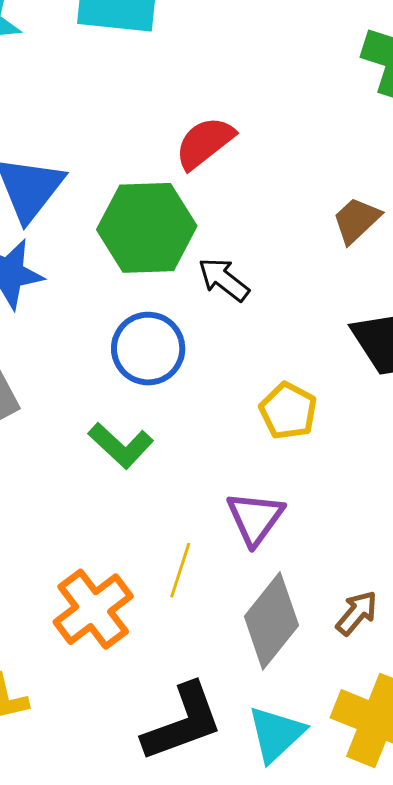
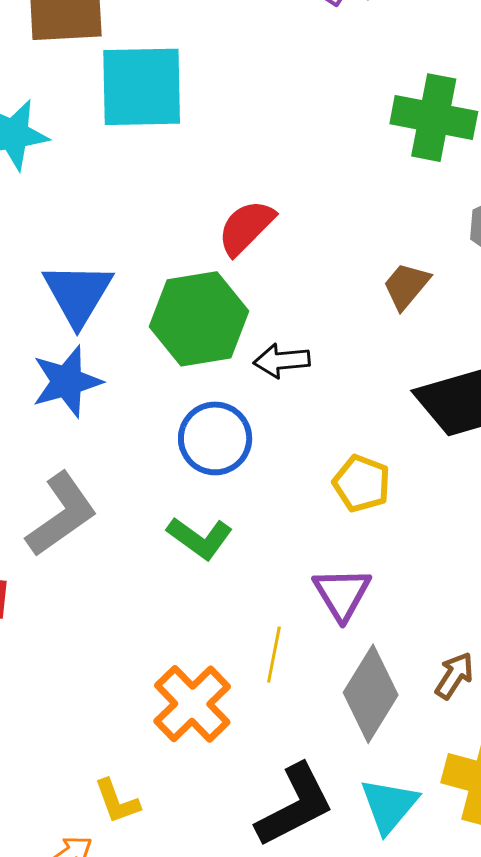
black arrow: (224, 279) -> (282, 361), turned -36

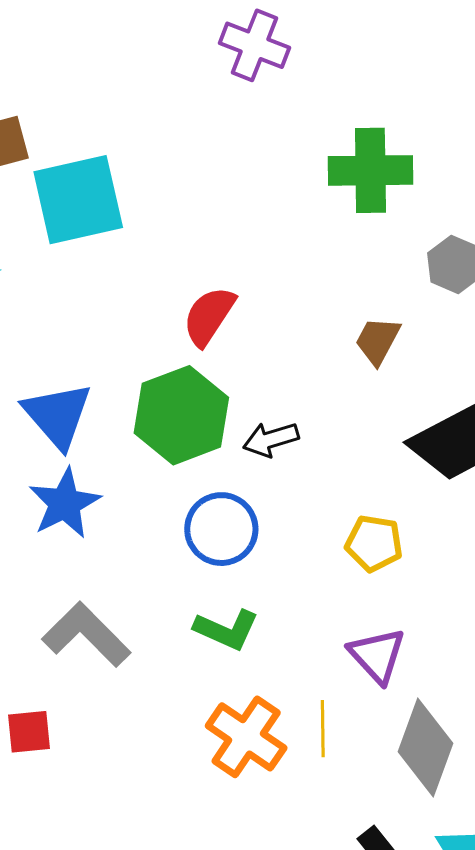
gray L-shape: (61, 514) -> (86, 635), turned -88
orange cross: (192, 704) -> (246, 737), moved

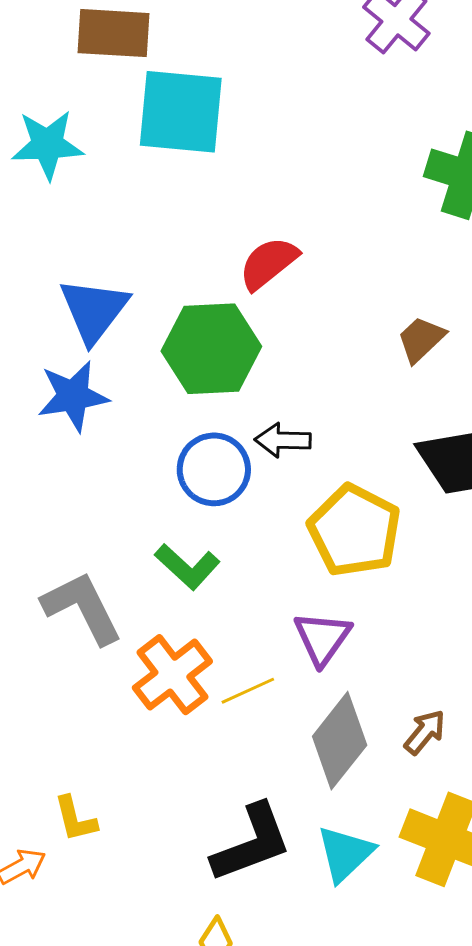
black arrow: (271, 439) -> (283, 440), moved
yellow pentagon: (374, 543) -> (354, 531), size x1.6
gray L-shape: (86, 635) -> (82, 608), moved
yellow line: (323, 729) -> (248, 691), turned 48

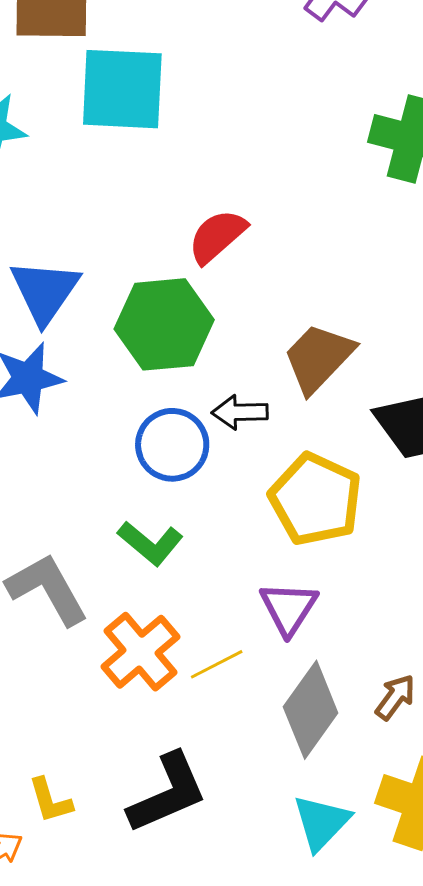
brown trapezoid: (421, 339) -> (319, 358), moved, size x1.5
black L-shape: (252, 843) -> (168, 793), moved

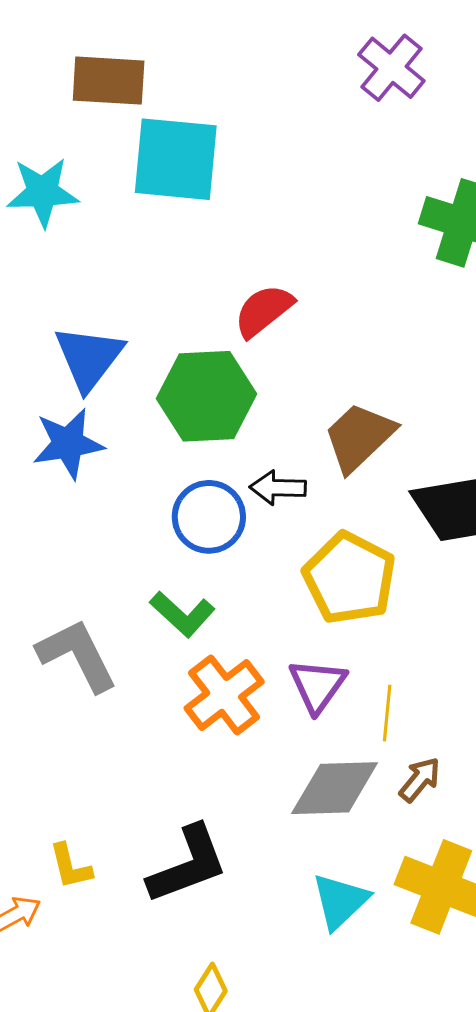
orange cross: (141, 652) -> (224, 695), moved
yellow line: (217, 664) -> (387, 713), moved, turned -60
gray diamond: (311, 710) -> (335, 788), turned 50

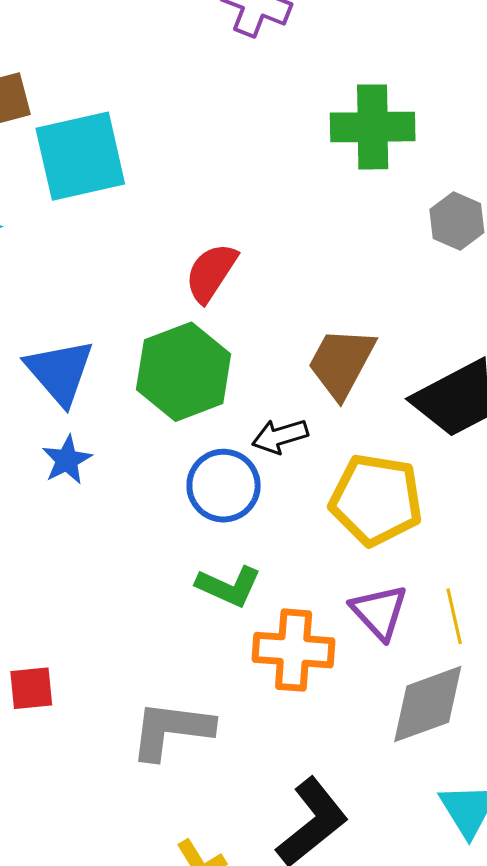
blue star: (68, 444) -> (67, 460), size x0.7
gray L-shape: (77, 655) -> (171, 730), moved, turned -38
orange cross: (224, 695) -> (294, 650), turned -30

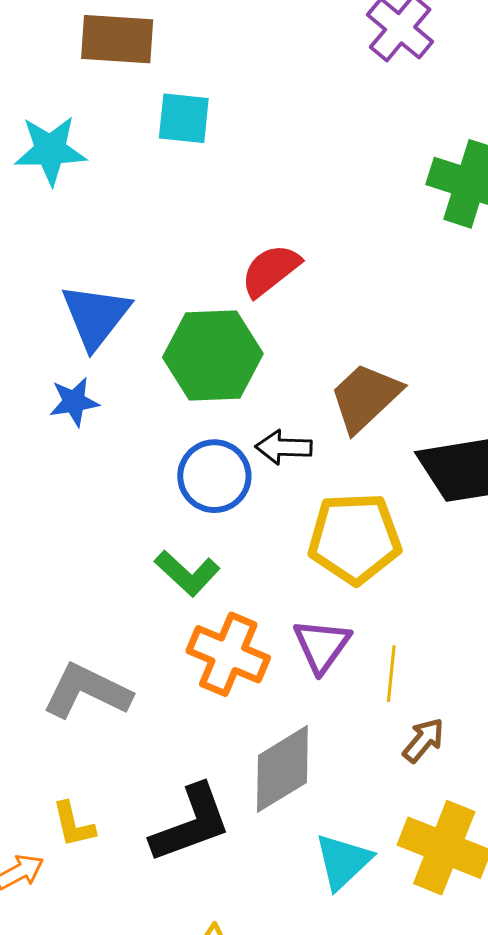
cyan square: (80, 156) -> (184, 118), size x0.6
yellow pentagon: (376, 500) -> (355, 538), turned -30
gray diamond: (428, 704) -> (282, 769), moved, turned -30

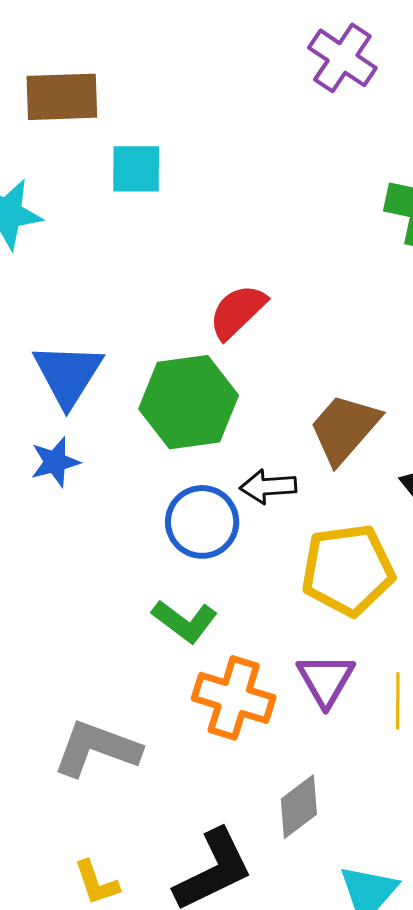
gray diamond: (282, 769) -> (299, 807), size x0.7

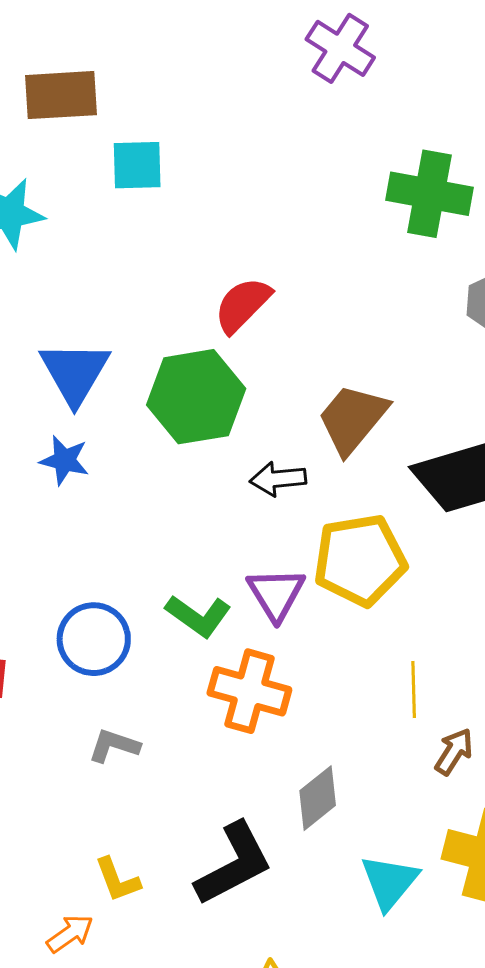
blue star: (55, 462) -> (64, 460), turned 30
blue circle: (202, 522) -> (94, 639), moved
purple triangle: (326, 680) -> (276, 594), moved
gray L-shape: (97, 749) -> (114, 746), size x0.6

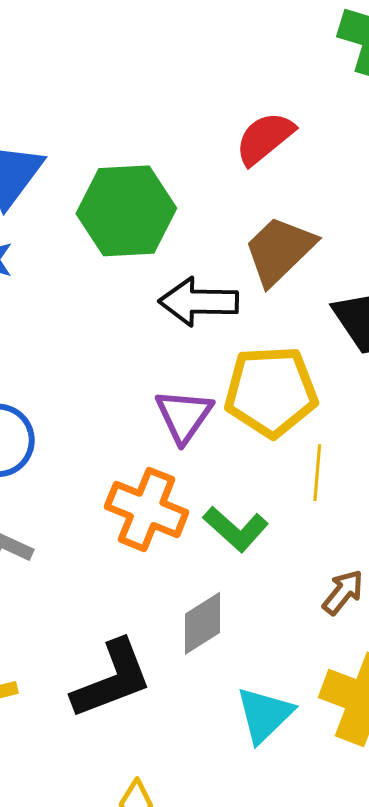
red semicircle: (243, 305) -> (265, 138), moved
black arrow: (278, 479) -> (199, 302), size x1.4
green L-shape: (198, 616) -> (236, 529), moved
yellow line: (414, 689) -> (317, 473), moved

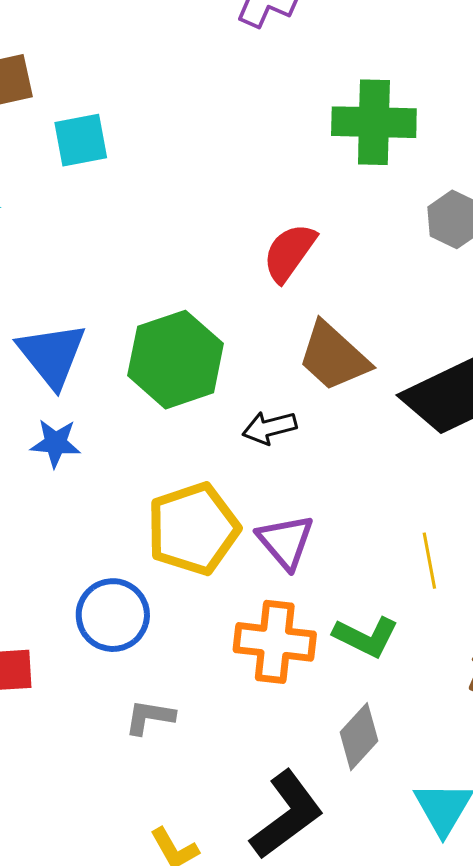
brown trapezoid: (279, 250) -> (334, 357), turned -78
black arrow: (199, 302) -> (269, 428), size x0.7
yellow pentagon: (271, 391) -> (193, 529), moved

